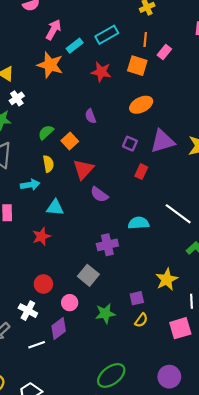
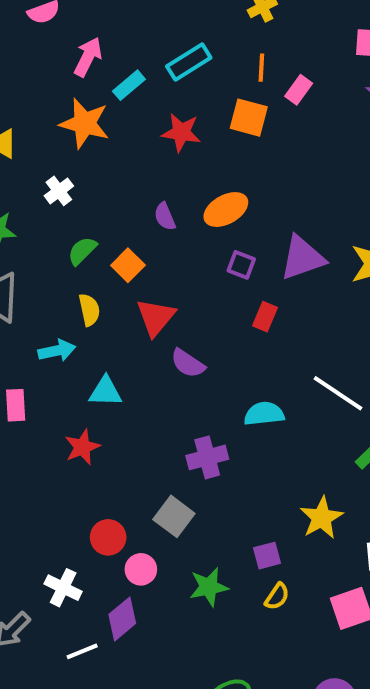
white cross: (17, 98) -> (59, 191), moved
orange ellipse: (141, 105) -> (226, 210), moved
red circle: (43, 284) -> (108, 537), moved

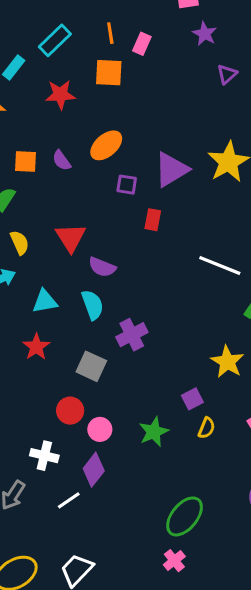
orange square: (128, 265) -> (25, 161), moved, turned -30
cyan semicircle: (264, 414) -> (92, 305), moved, turned 88
gray square: (174, 516) -> (91, 366), moved

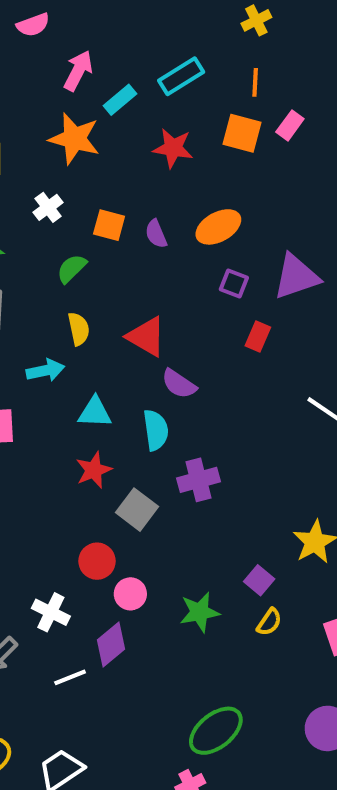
pink rectangle: (142, 44) -> (290, 125), moved
red triangle: (71, 238) -> (146, 337), turned -40
red star: (36, 347) -> (94, 470), moved
purple square: (192, 399) -> (259, 580), turned -35

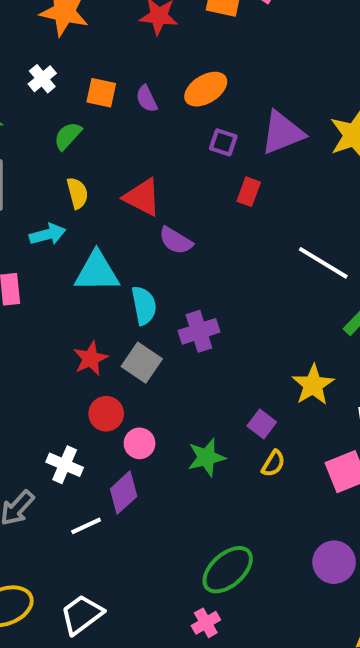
cyan triangle: (95, 412) -> (97, 272), size x1.4
cyan semicircle: (156, 430) -> (144, 306), moved
red star: (94, 470) -> (91, 359), moved

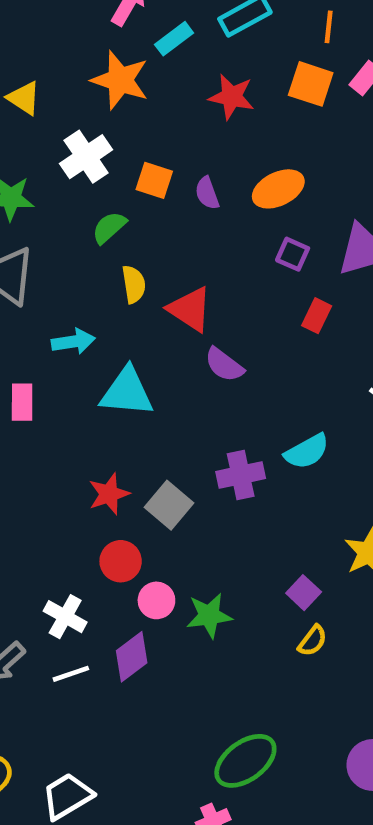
white cross: (42, 79) -> (86, 157), size x1.5
yellow semicircle: (77, 193) -> (134, 284), moved
cyan semicircle: (144, 306) -> (307, 451), moved, turned 66
green star: (206, 457) -> (209, 615), moved
white line: (86, 526) -> (71, 674), moved

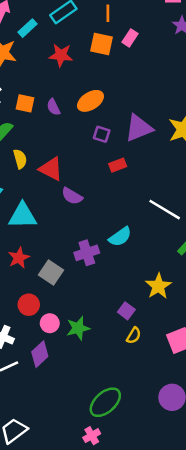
red rectangle: (317, 316) -> (118, 165), turned 49
red star: (109, 494) -> (19, 258), moved

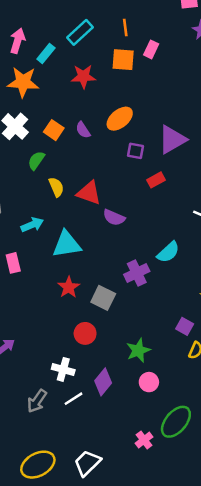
orange square: (25, 103) -> (54, 130), turned 30
pink circle: (50, 323) -> (149, 382), moved
pink cross: (92, 436) -> (144, 440), moved

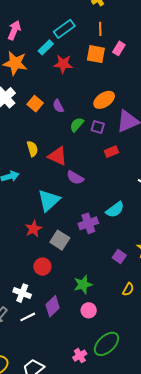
cyan rectangle: (46, 53) -> (46, 47), moved
orange ellipse: (120, 119) -> (104, 100), moved
green semicircle: (36, 160) -> (77, 125), moved
cyan triangle: (67, 244) -> (49, 200), moved, turned -40
purple square: (185, 326) -> (119, 257), moved

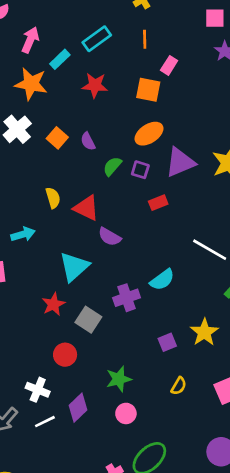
cyan rectangle: (46, 47) -> (60, 59), moved
orange square: (96, 54) -> (148, 90), moved
purple square: (119, 257) -> (167, 342), turned 32

